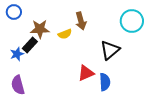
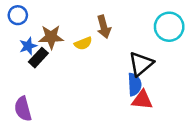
blue star: (17, 54) -> (28, 46), moved
red triangle: (86, 73) -> (142, 100), moved, turned 30
blue semicircle: (105, 82) -> (135, 84), moved

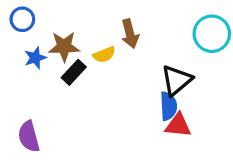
black rectangle: (38, 58) -> (74, 72), moved

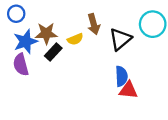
blue star: (35, 58) -> (25, 41), size x1.5
black triangle: (177, 80) -> (120, 39), moved
purple semicircle: (29, 136) -> (21, 65), moved

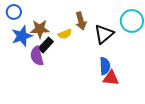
purple semicircle: (21, 65) -> (37, 56), moved

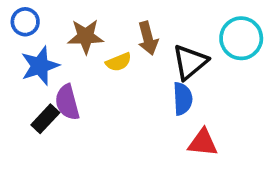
brown star: (40, 29) -> (86, 36), moved
black rectangle: (46, 45) -> (45, 119), moved
blue semicircle: (105, 66) -> (183, 99), moved

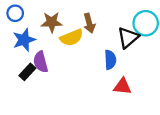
yellow semicircle: (119, 62) -> (72, 38), size x1.5
black triangle: (190, 62) -> (128, 38), moved

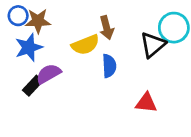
brown star: (52, 22) -> (38, 21), moved
blue semicircle: (110, 60) -> (109, 66), moved
purple semicircle: (41, 62) -> (48, 74), turned 75

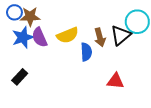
brown arrow: (107, 28) -> (100, 37), moved
purple semicircle: (48, 74) -> (39, 37), moved, turned -84
black rectangle: (33, 86) -> (20, 77), moved

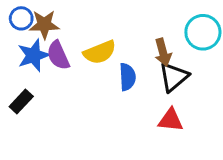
black triangle: (121, 35) -> (174, 77), moved
brown arrow: (100, 37) -> (163, 52), moved
black rectangle: (20, 77) -> (21, 102), moved

